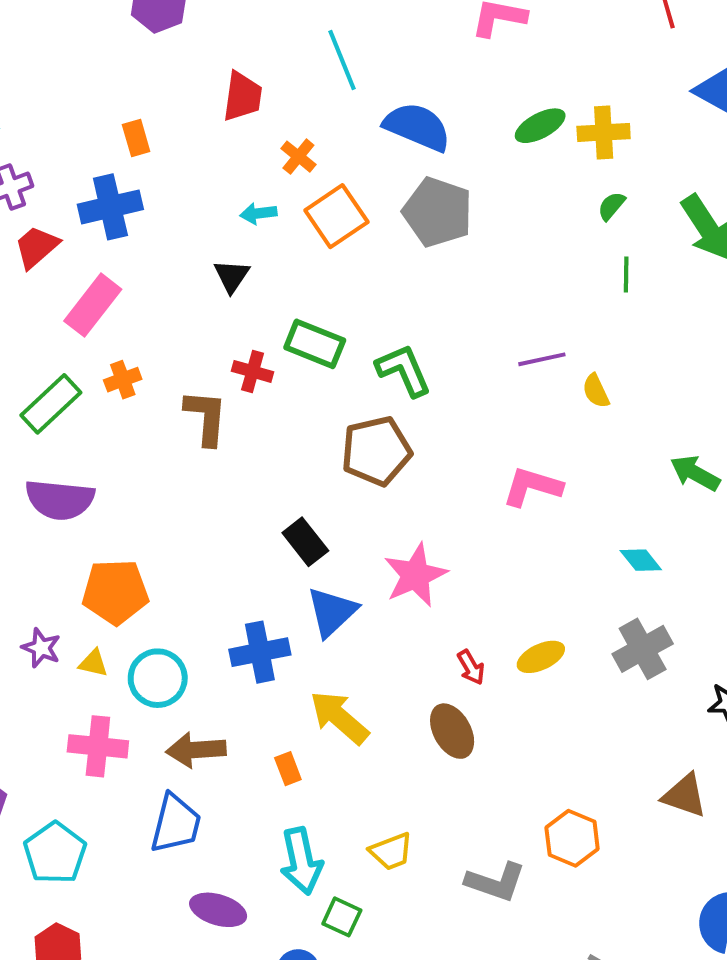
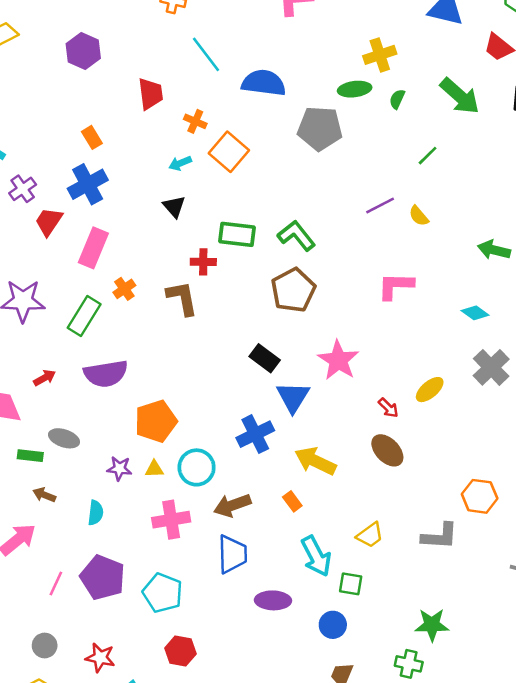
green ellipse: (540, 126) -> (355, 89), moved, turned 36
gray pentagon: (438, 212) -> (320, 128), moved
green line: (626, 274) -> (428, 156), moved, turned 60

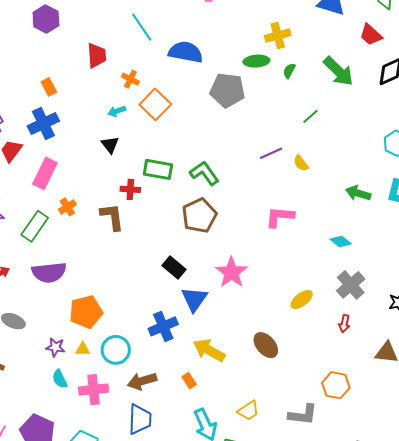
red arrow: (388, 408) -> (344, 323), moved, turned 54
cyan semicircle: (96, 513) -> (60, 379), moved, turned 144

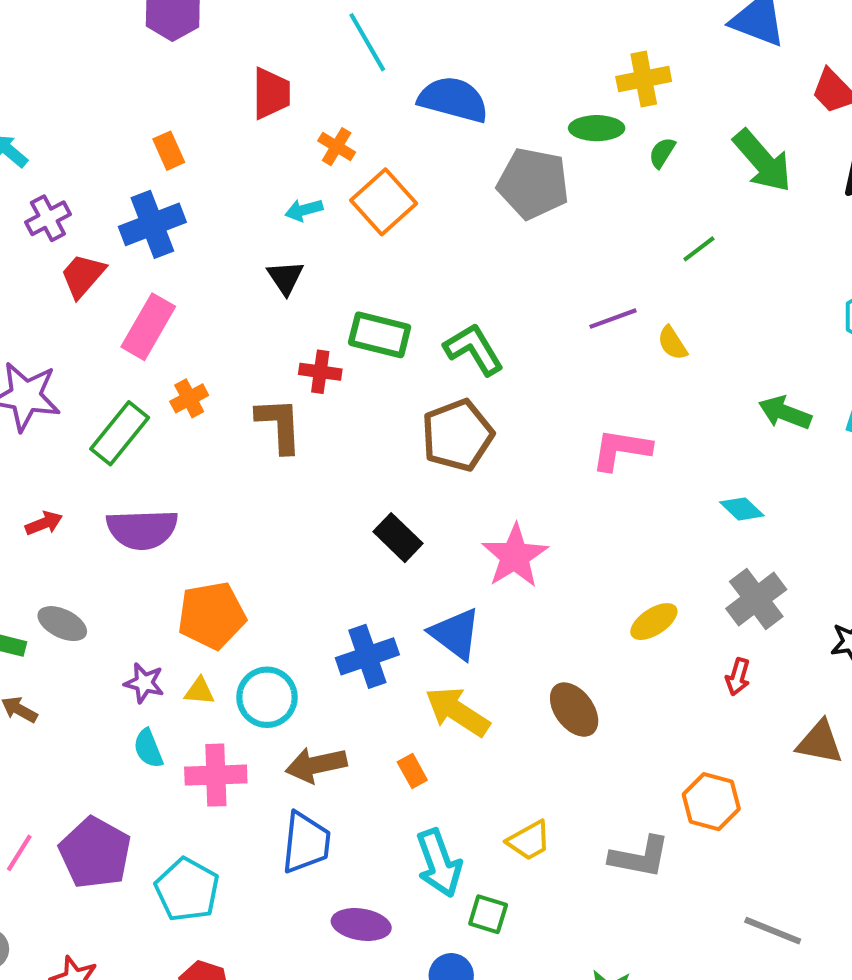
blue triangle: (194, 299) -> (455, 634), moved, turned -32

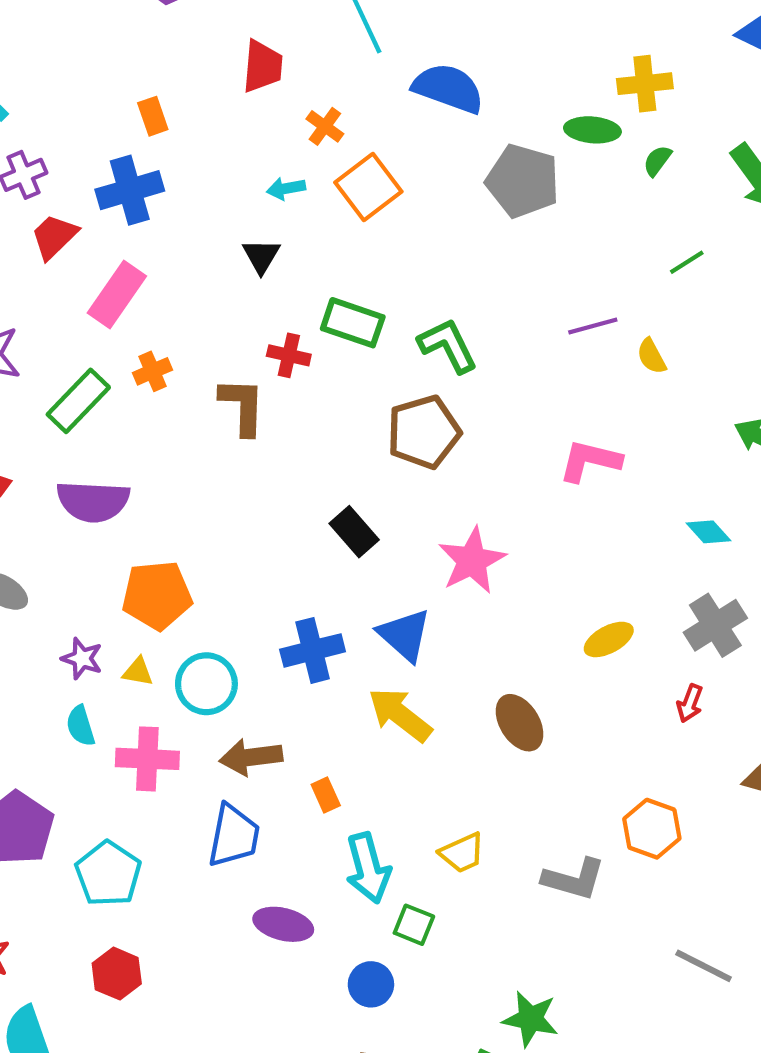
orange rectangle: (412, 771) -> (326, 795), moved

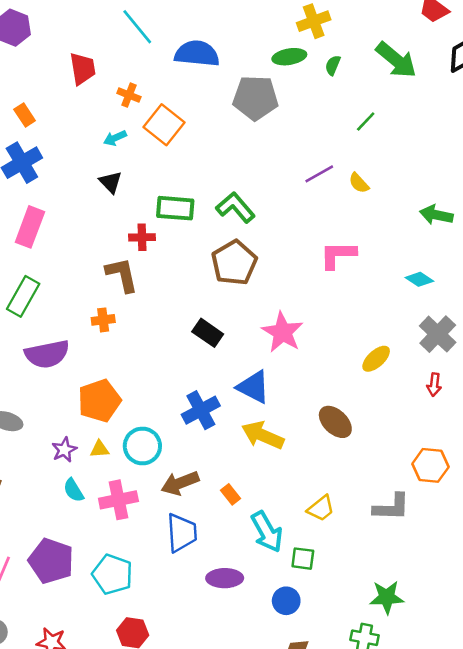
orange cross: (153, 371) -> (103, 320), moved, turned 30
purple star: (82, 659) -> (64, 450), turned -30

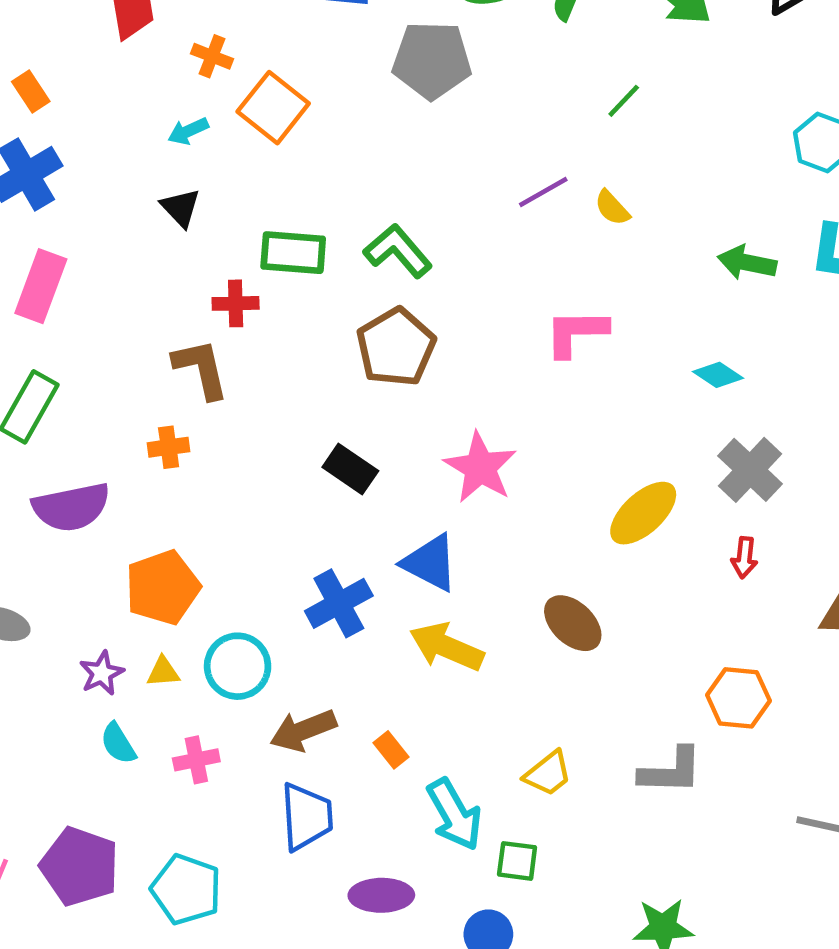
yellow ellipse: (376, 359) -> (643, 513), size x1.4
pink cross: (118, 500) -> (196, 760), size x0.7

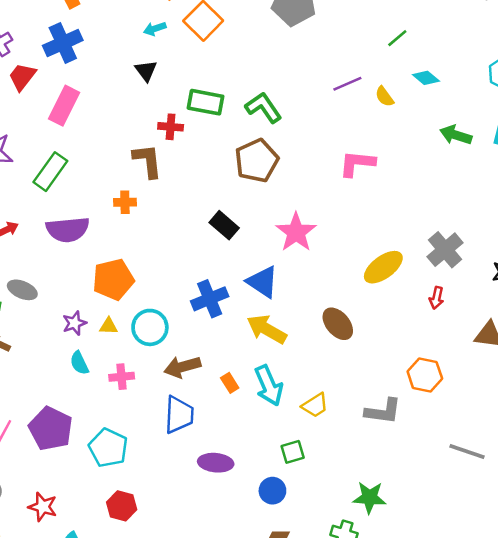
cyan diamond: (718, 375) -> (426, 78), moved
cyan arrow: (454, 814) -> (269, 386), moved
green square: (517, 861) -> (293, 452), turned -30

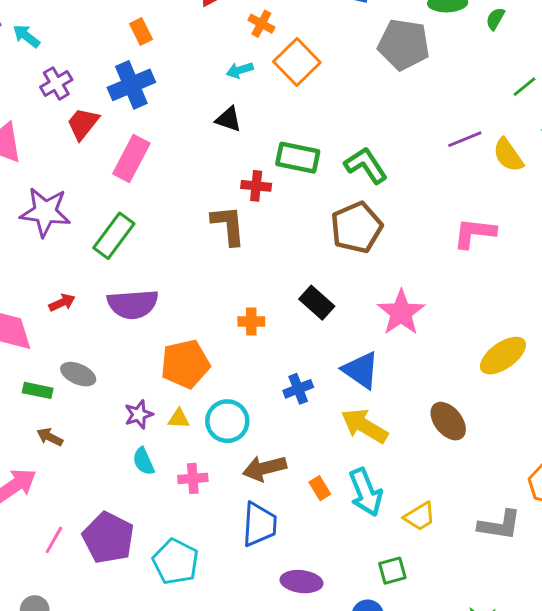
black triangle: (146, 71) -> (228, 119), turned -35
yellow semicircle: (384, 97) -> (508, 155), size x1.4
orange cross: (125, 202) -> (251, 322), moved
blue cross: (210, 299) -> (298, 389), size x0.7

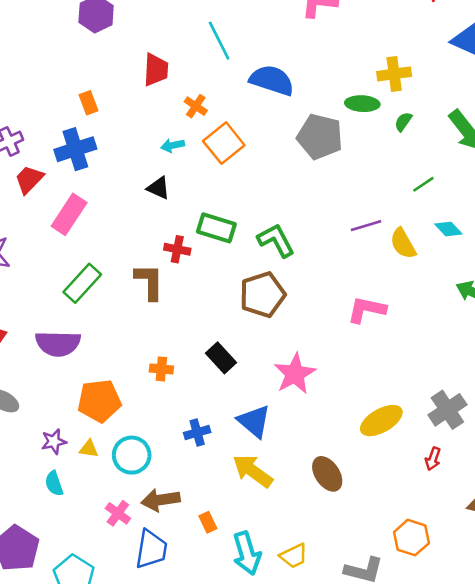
green rectangle: (114, 236) -> (82, 283), moved
pink cross: (193, 478) -> (118, 513), moved, turned 35
cyan arrow: (366, 492) -> (247, 553), moved

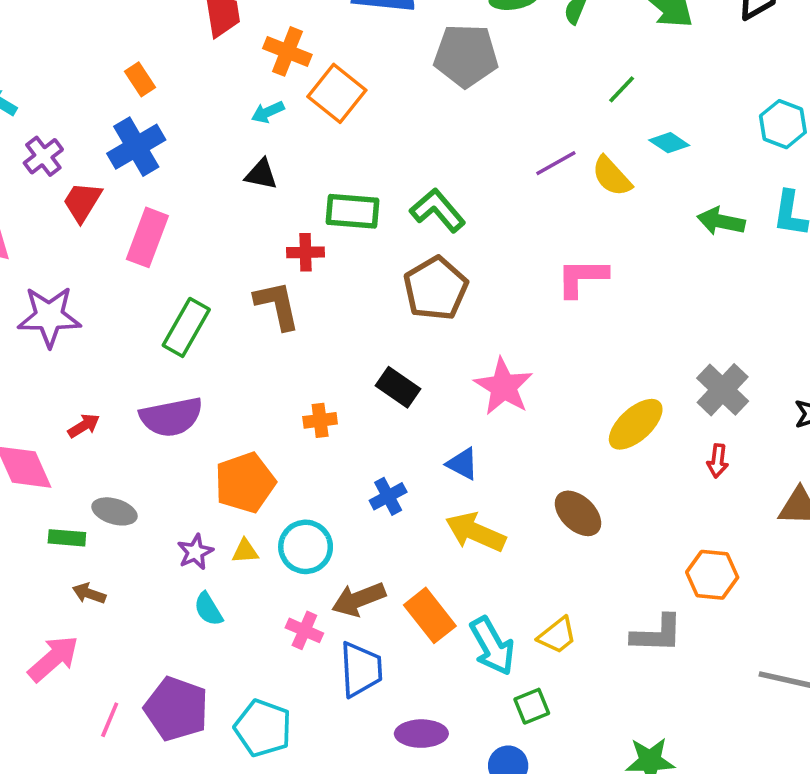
orange cross: (196, 106) -> (287, 51), size x1.4
blue triangle: (254, 421) -> (462, 464), size x0.7
orange rectangle: (208, 522) -> (430, 615), size x1.8

